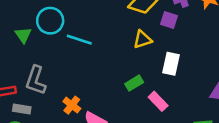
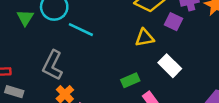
white rectangle: (171, 64) -> (170, 66), turned -65
gray L-shape: (36, 80) -> (53, 65), moved

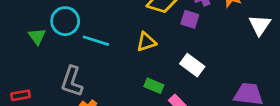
yellow triangle: (144, 38) -> (146, 42), moved
green rectangle: (130, 80) -> (154, 86), turned 54

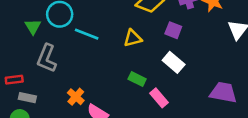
purple square: (190, 19) -> (173, 30), moved
gray L-shape: (72, 81) -> (47, 58), moved

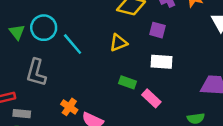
green triangle: (33, 27) -> (17, 32), moved
cyan line: (87, 34) -> (73, 44), turned 35
white rectangle: (174, 62) -> (162, 62), turned -30

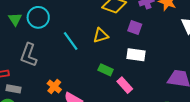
cyan line: (73, 44) -> (71, 41), moved

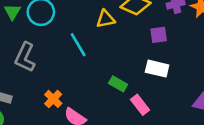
purple square: (135, 27) -> (159, 35), turned -32
yellow triangle: (101, 35) -> (106, 19), moved

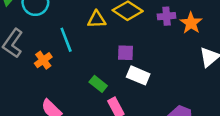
purple square: (159, 35) -> (125, 53), moved
orange cross: (53, 99) -> (43, 60), moved

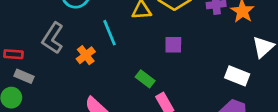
white rectangle: (138, 75) -> (237, 76), moved

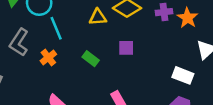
cyan line: (110, 33) -> (56, 28), moved
green rectangle: (145, 79) -> (91, 59), moved

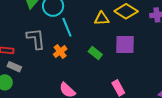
gray L-shape: (19, 42) -> (36, 39), turned 140
purple square: (126, 48) -> (125, 44), size x1.5

